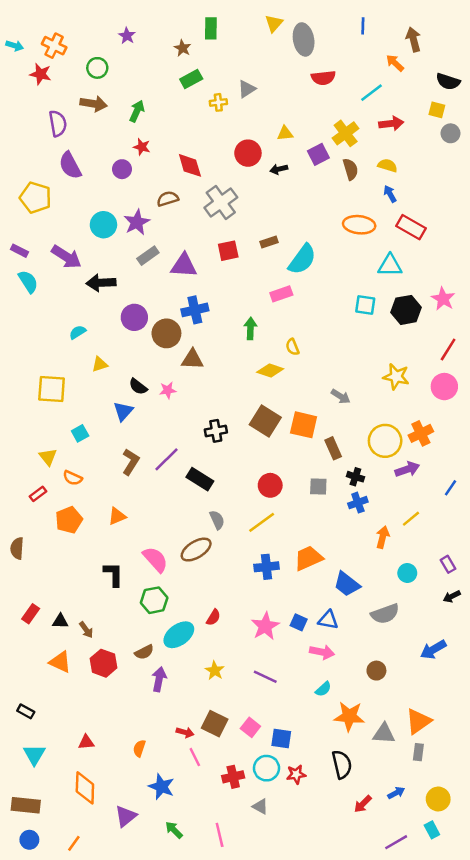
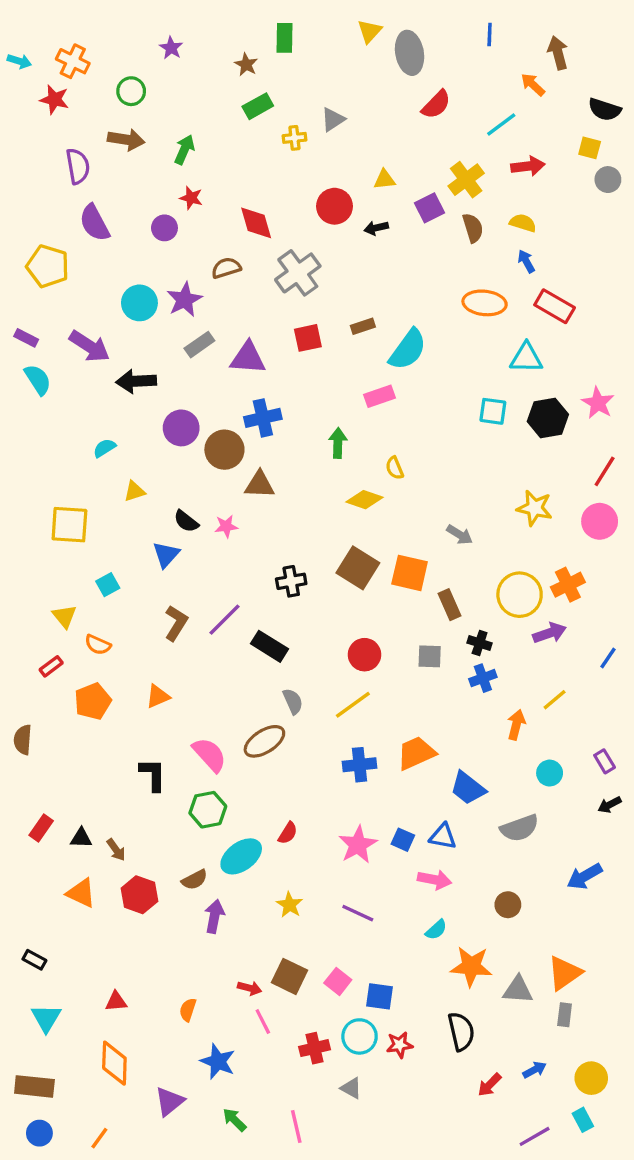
red semicircle: (323, 78) -> (436, 105), turned -40

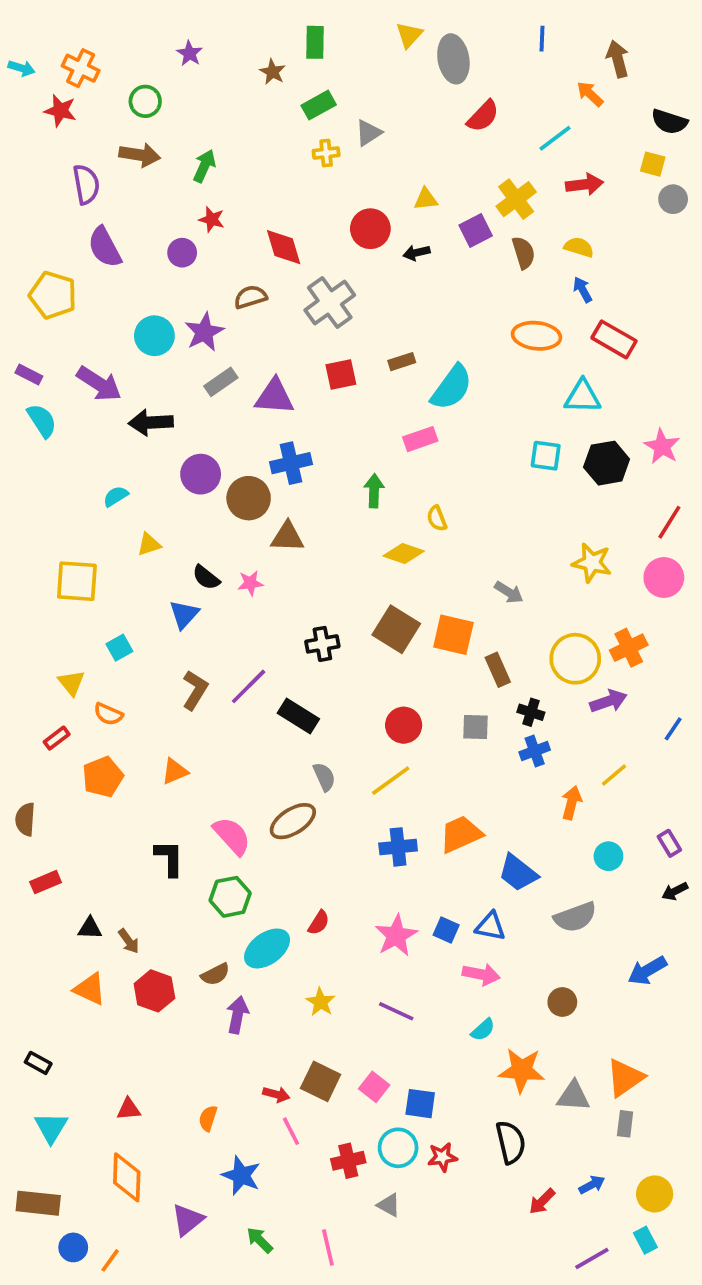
green rectangle: (258, 106) -> (319, 105), moved
red rectangle: (41, 828) -> (46, 882), moved, turned 32
blue circle: (39, 1133) -> (73, 1247), moved

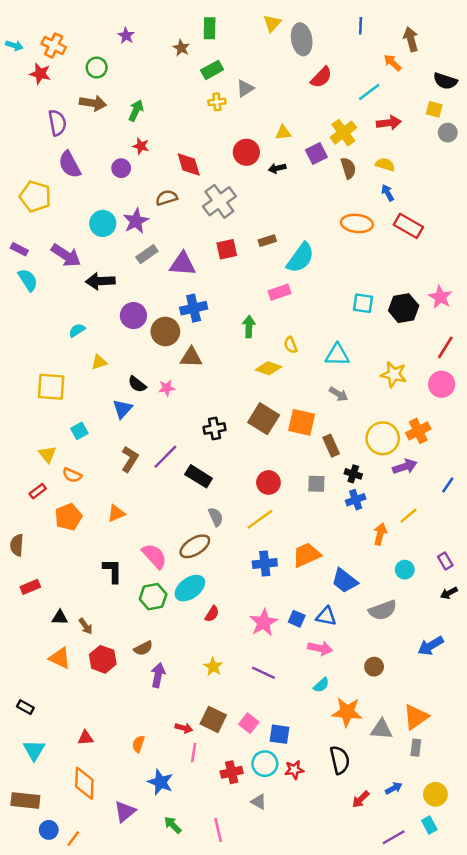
cyan triangle: (583, 397) -> (337, 355), moved
cyan ellipse: (267, 948) -> (190, 588), moved
pink line: (291, 1131) -> (194, 753), turned 36

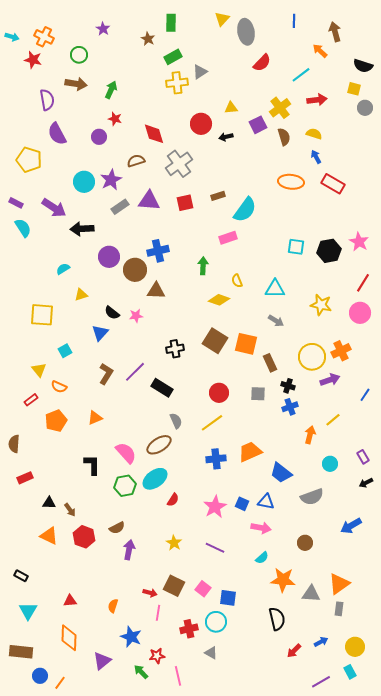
yellow cross: (217, 102) -> (177, 83), size x1.5
purple triangle: (183, 264) -> (149, 201), moved
red star: (294, 770) -> (157, 656), moved

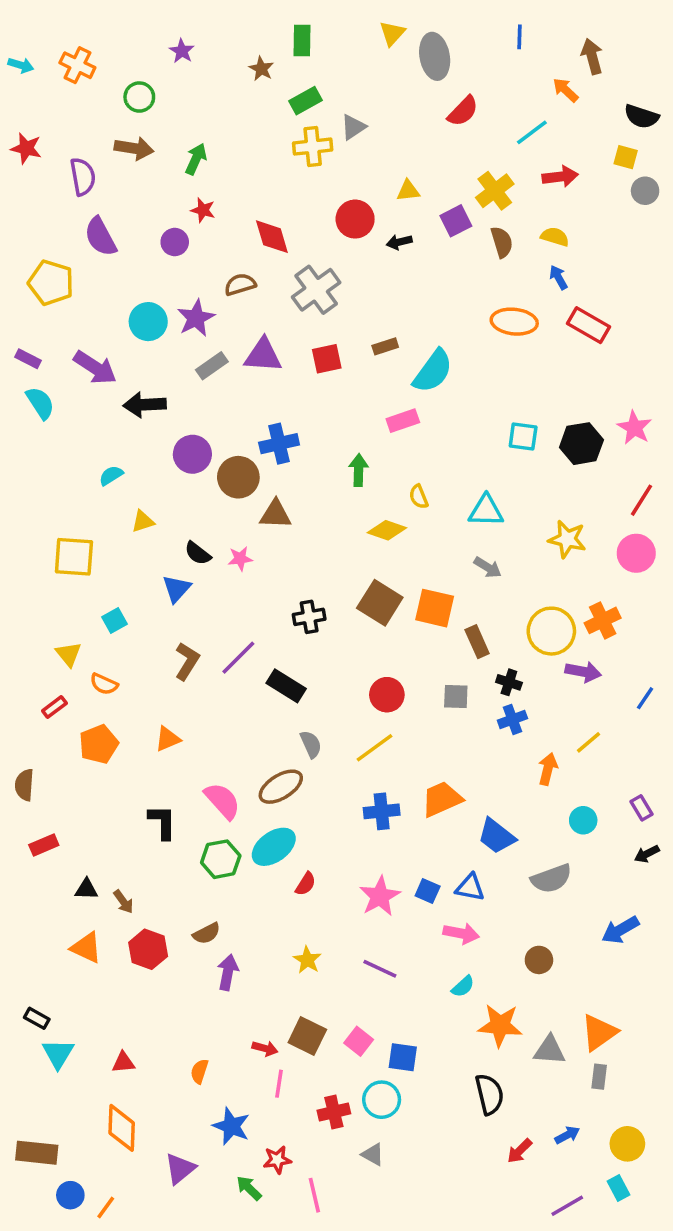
red star: (33, 60) -> (26, 148), moved
purple arrow: (330, 380) -> (583, 672), turned 30
cyan triangle: (28, 611) -> (58, 1054), moved

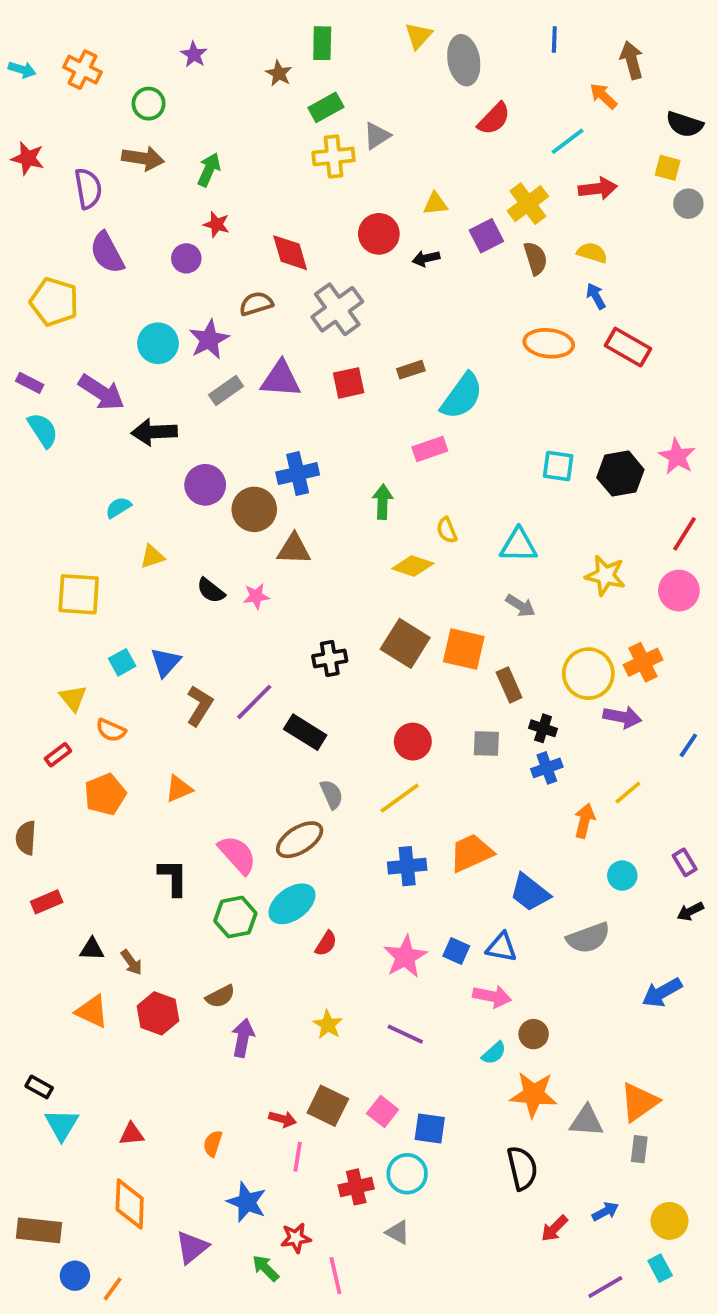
blue triangle: (176, 589) -> (166, 662), moved
brown circle: (539, 960) -> (534, 1034), moved

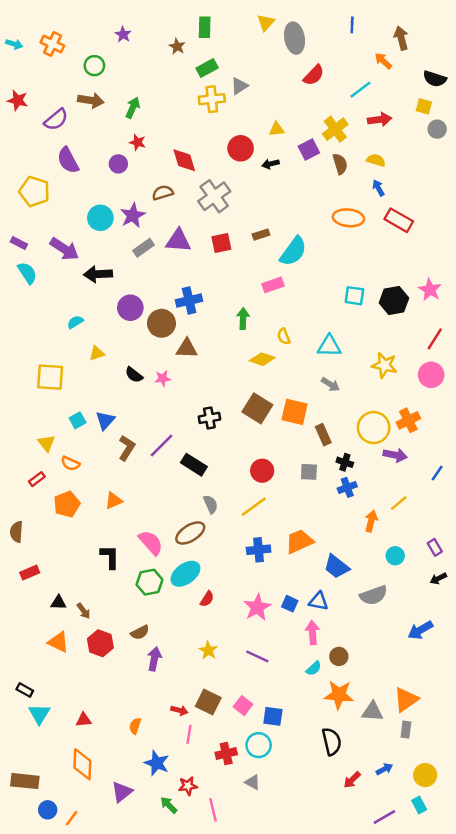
purple semicircle: (88, 189) -> (56, 120), turned 60
pink arrow: (492, 996) -> (312, 632), turned -105

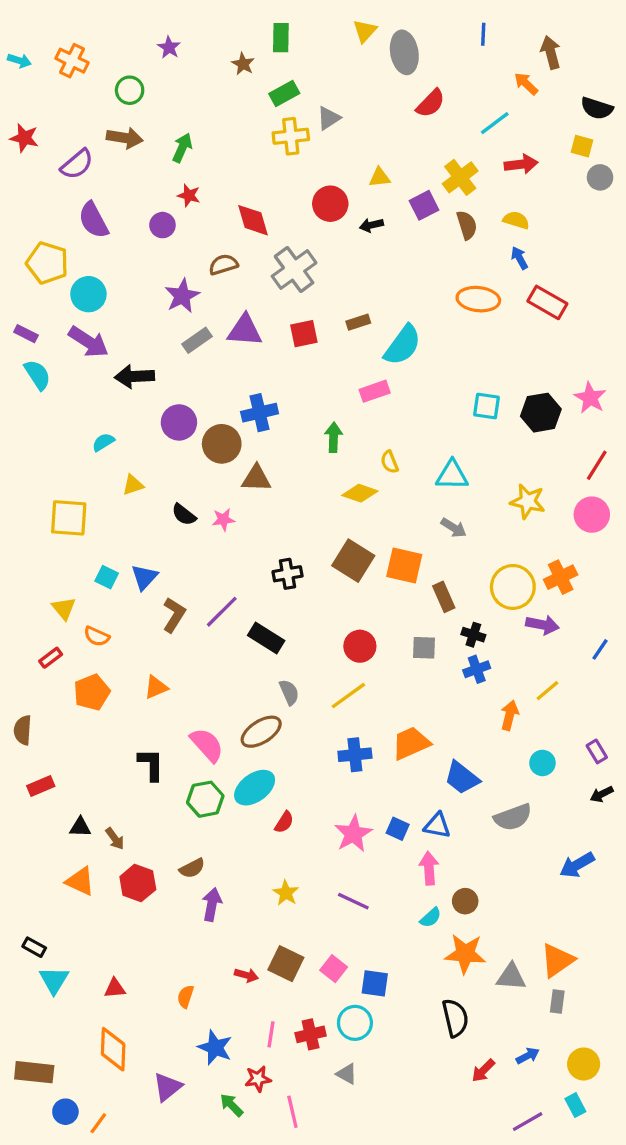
cyan circle: (100, 218) -> (88, 294), moved
cyan square: (78, 420) -> (107, 577), turned -35
pink line: (189, 734) -> (271, 1034), moved

